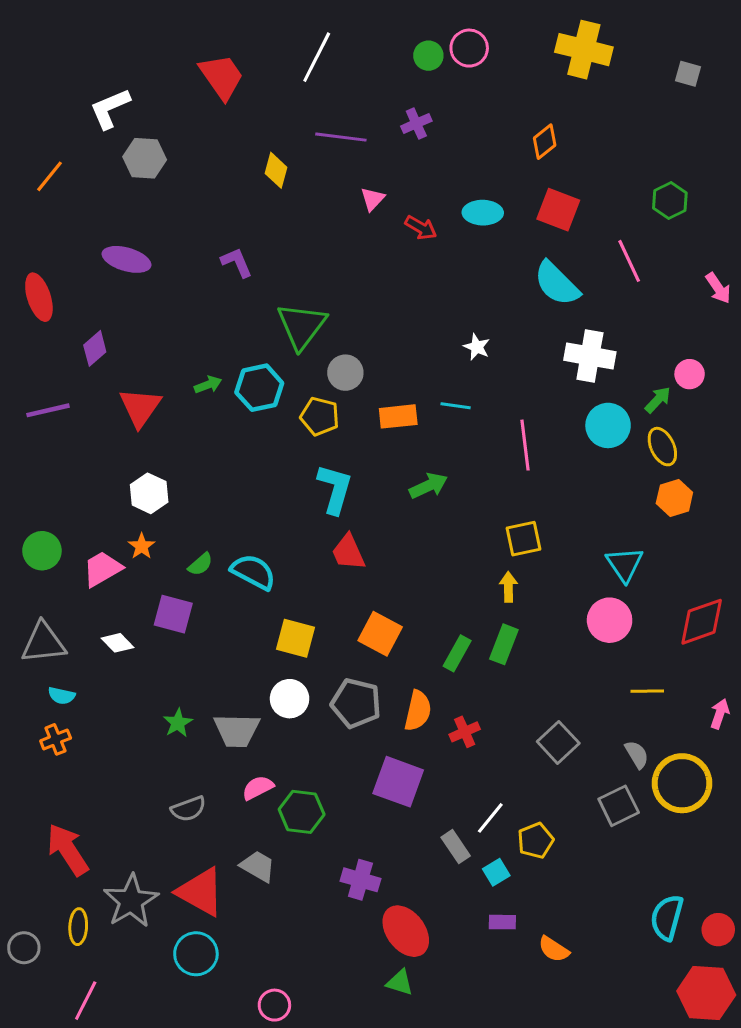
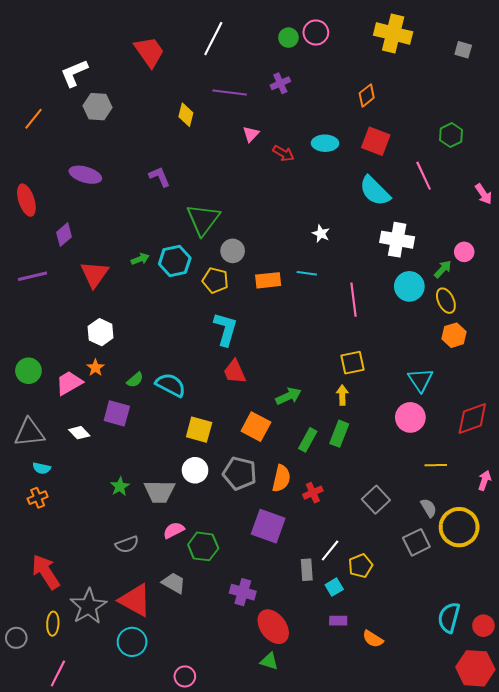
green arrow: (428, 486) -> (288, 396), moved
gray rectangle: (456, 847) -> (307, 570), turned 30

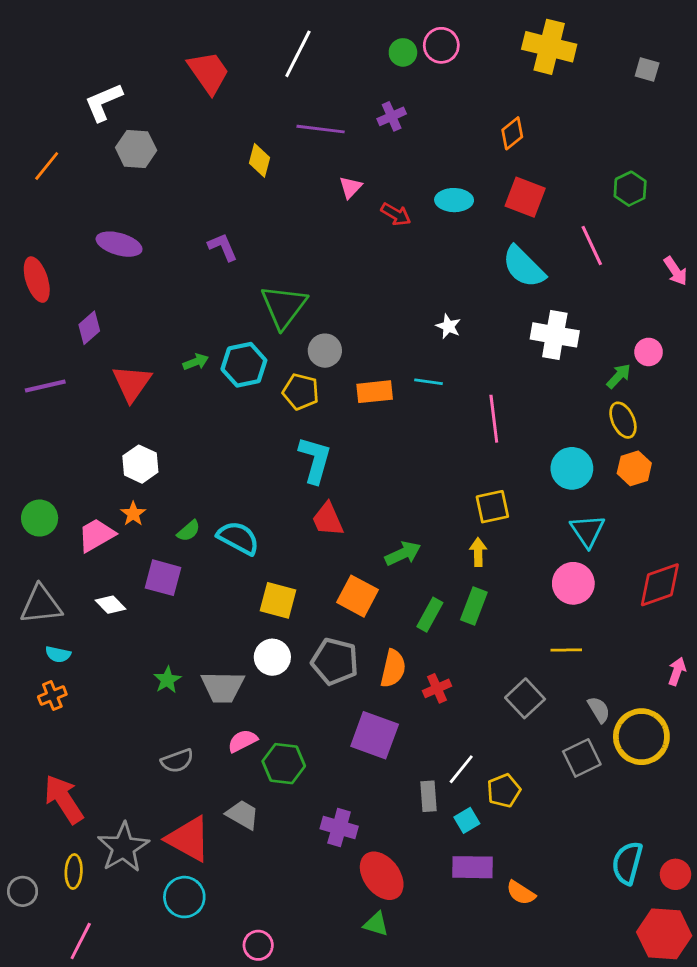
cyan circle: (409, 286) -> (572, 468), moved
yellow line: (436, 465) -> (566, 650), moved
purple rectangle: (338, 621) -> (473, 867), size x1.6

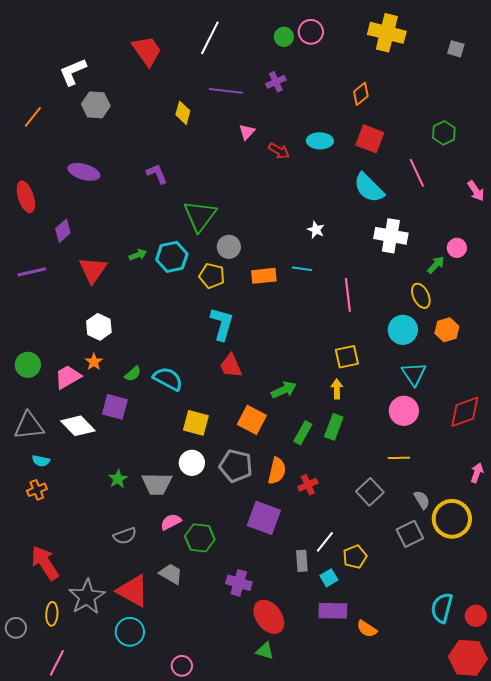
yellow ellipse: (623, 420) -> (421, 296), moved
white diamond: (111, 605) -> (78, 426), size x1.6

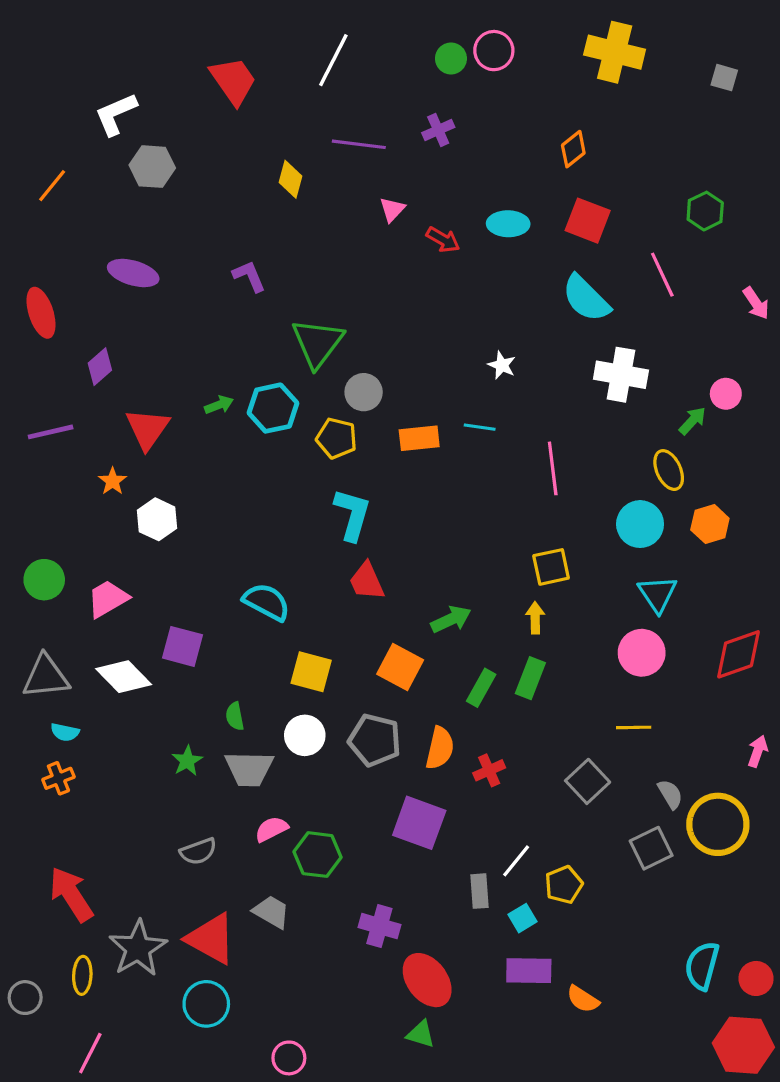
orange star: (94, 362) -> (113, 481), moved
green semicircle: (133, 374) -> (235, 716), moved, turned 120

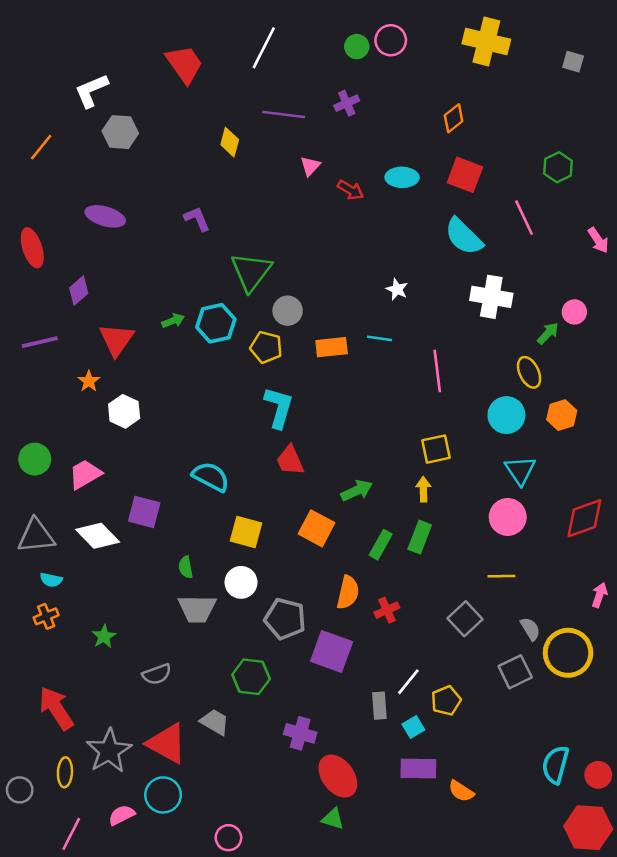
gray pentagon: (375, 740) -> (285, 619), moved
green star: (187, 761) -> (104, 636), moved
pink semicircle: (271, 829) -> (122, 815), moved

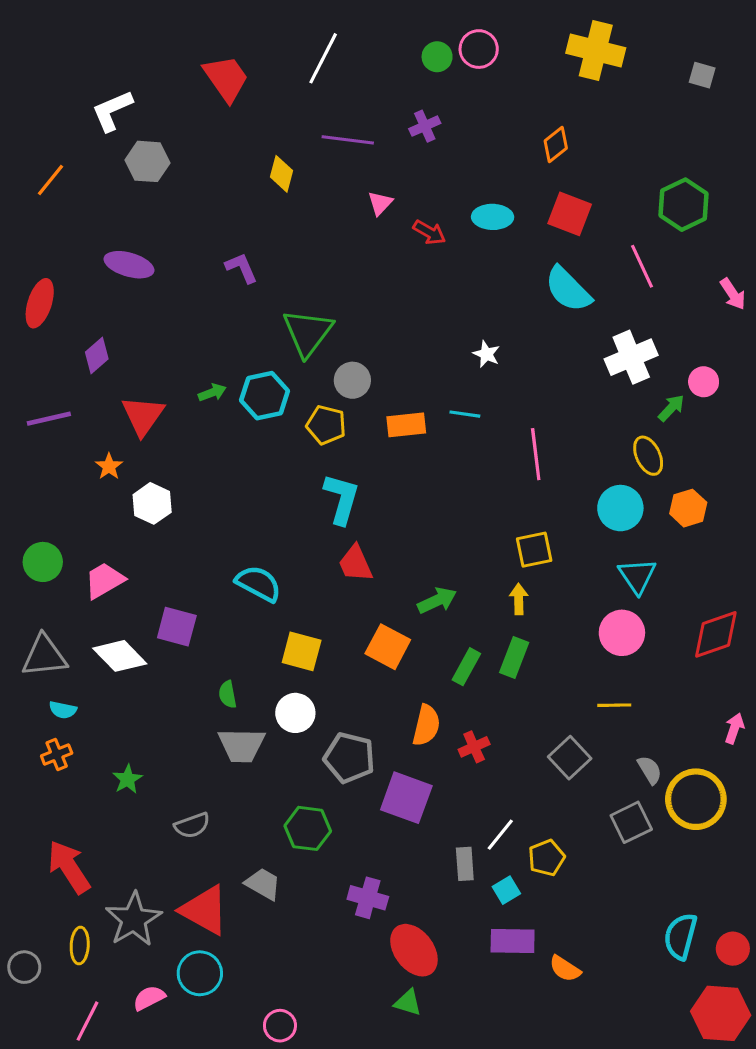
green hexagon: (558, 167) -> (684, 205), size x1.4
red ellipse: (32, 248) -> (40, 303), turned 36
white cross: (491, 297) -> (631, 357), moved, turned -33

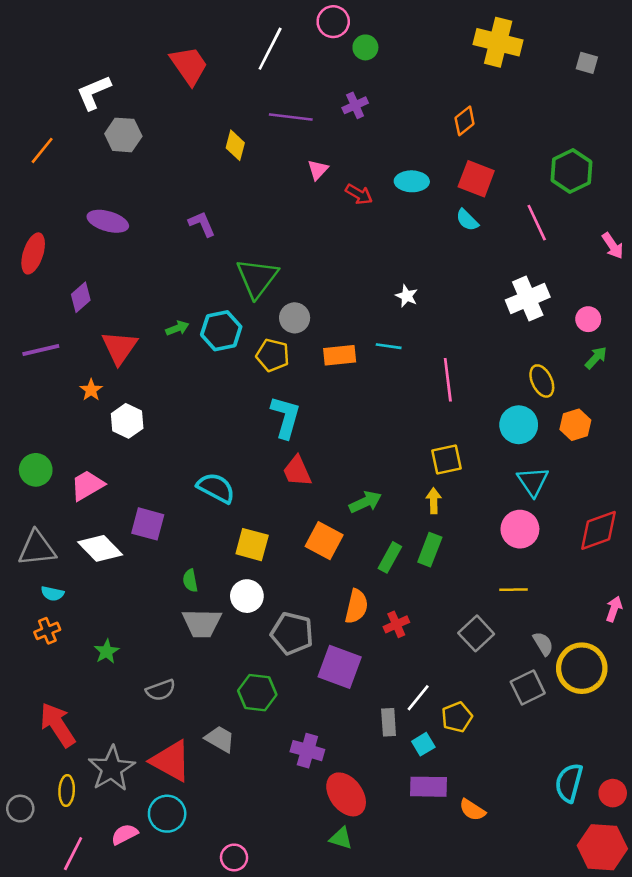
pink circle: (479, 49) -> (333, 22), moved
cyan semicircle: (568, 289) -> (467, 220), moved, size x0.6
green arrow: (671, 408) -> (596, 358), moved

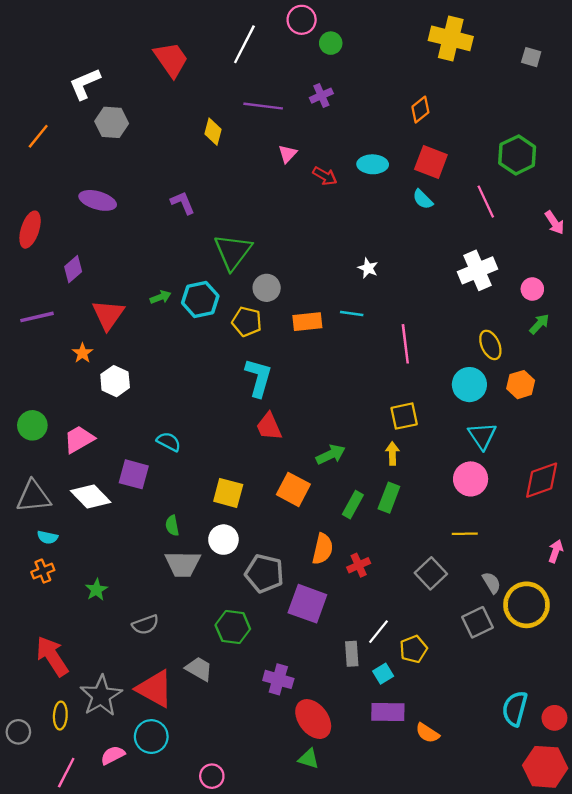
cyan semicircle: (216, 488) -> (169, 442), moved, size x0.7

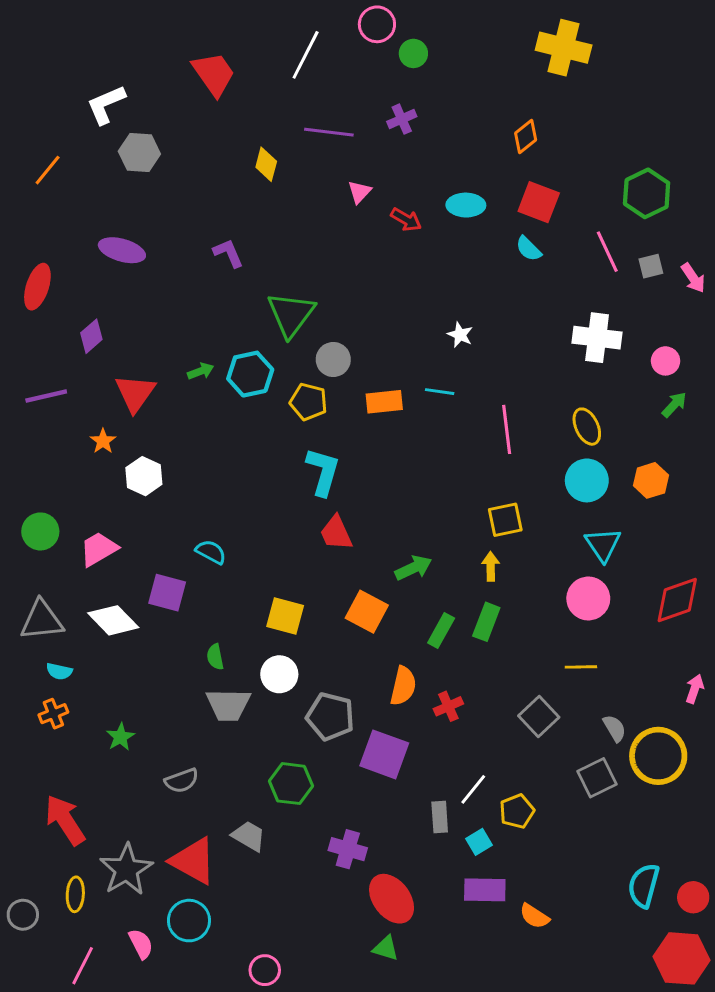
gray square: (531, 57) -> (651, 266), moved, turned -30
white cross: (478, 270) -> (597, 338), turned 30
yellow ellipse: (490, 345) -> (587, 427), moved
pink semicircle: (113, 755) -> (141, 944), turned 90

